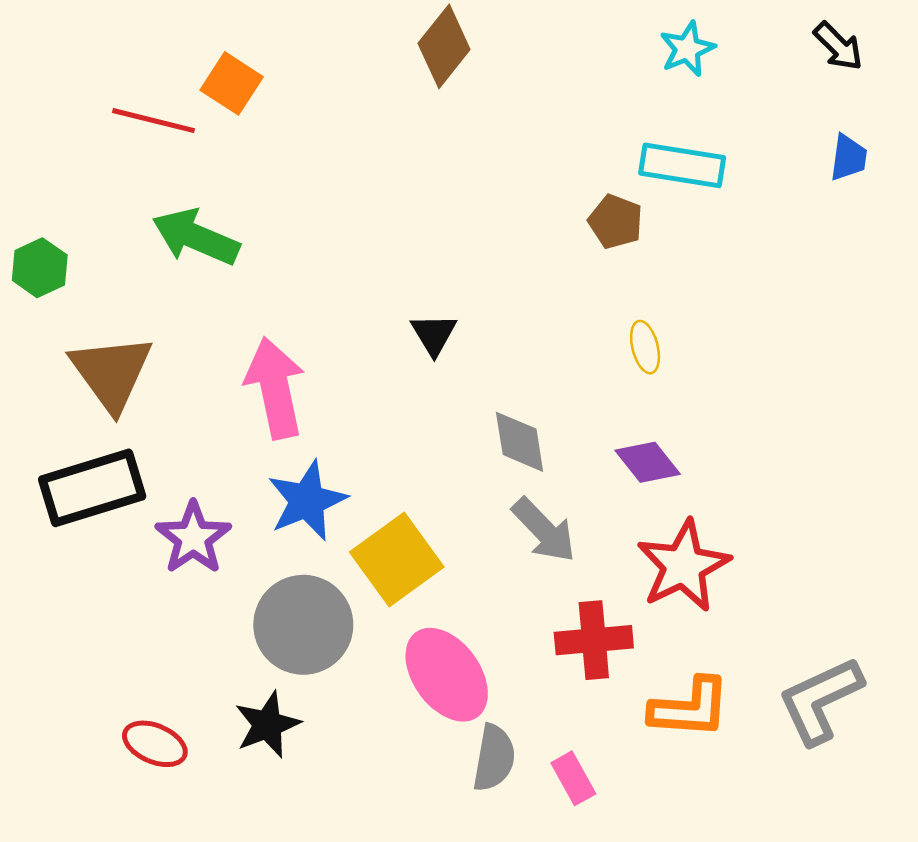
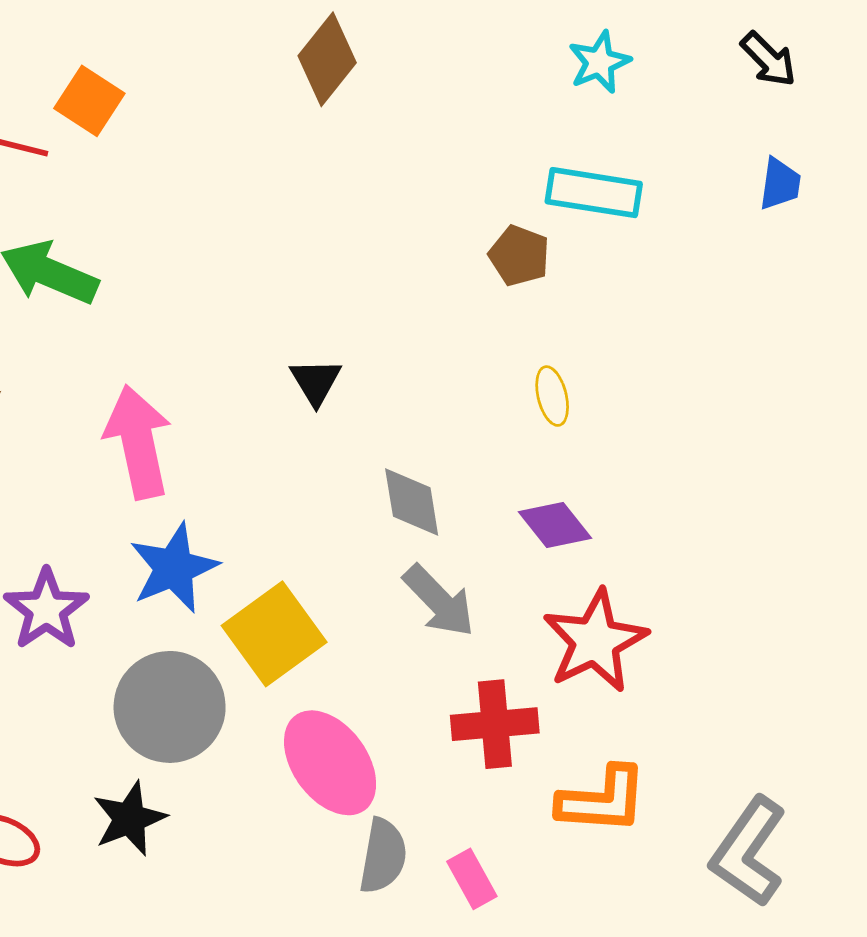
gray L-shape: (820, 700) -> (748, 852), moved, turned -30

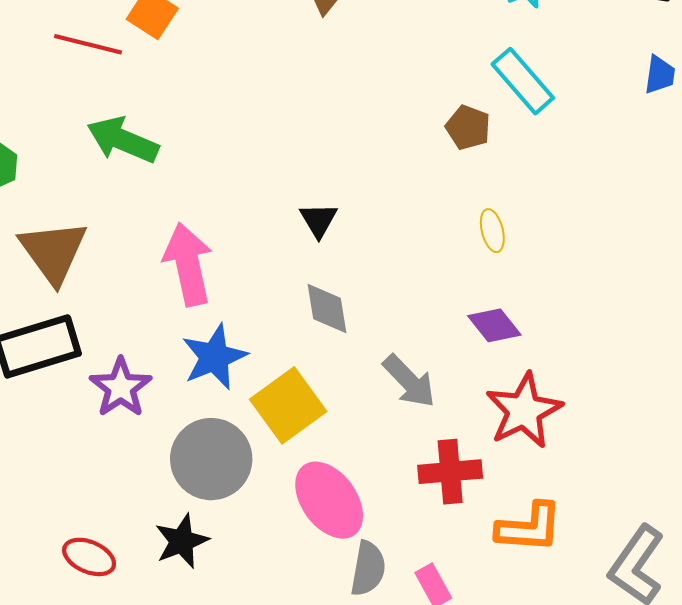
cyan rectangle: (594, 193) -> (523, 81), turned 40
gray diamond: (412, 502) -> (327, 308), moved

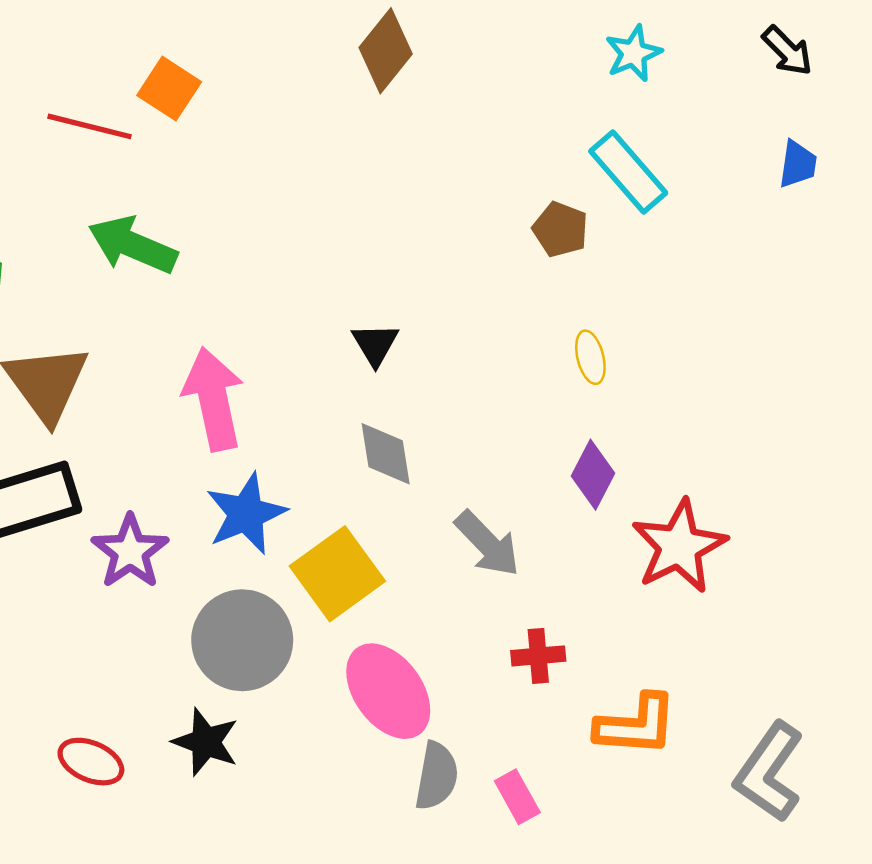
purple diamond: (494, 325) -> (593, 475), turned 66
red star: (524, 411) -> (679, 546), moved
red cross: (450, 472) -> (538, 656), size x0.7
black star: (182, 541) -> (206, 742), turned -30

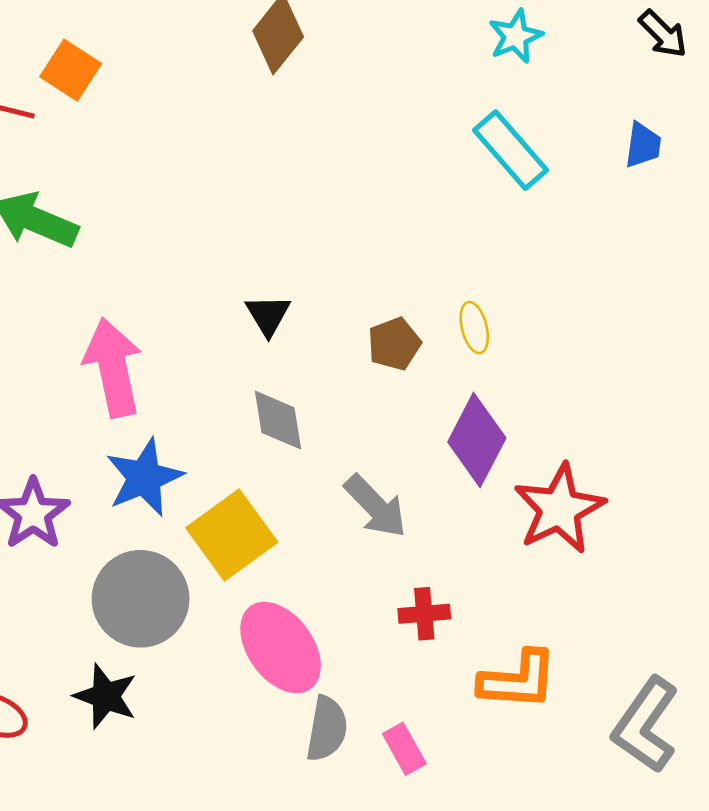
blue trapezoid: (798, 164) -> (643, 145), moved
brown pentagon: (560, 229) -> (394, 344), moved, turned 30
purple diamond: (593, 475) -> (477, 440), size x1.4

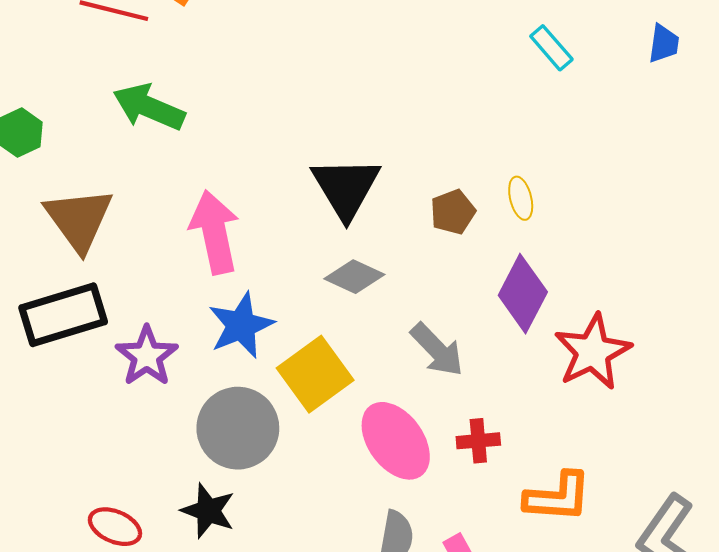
cyan rectangle: (511, 150) -> (551, 48), size x0.7
black triangle: (268, 315) -> (346, 188), size x1.8
gray diamond: (278, 420) -> (354, 277), turned -56
pink ellipse: (281, 648) -> (396, 441), moved

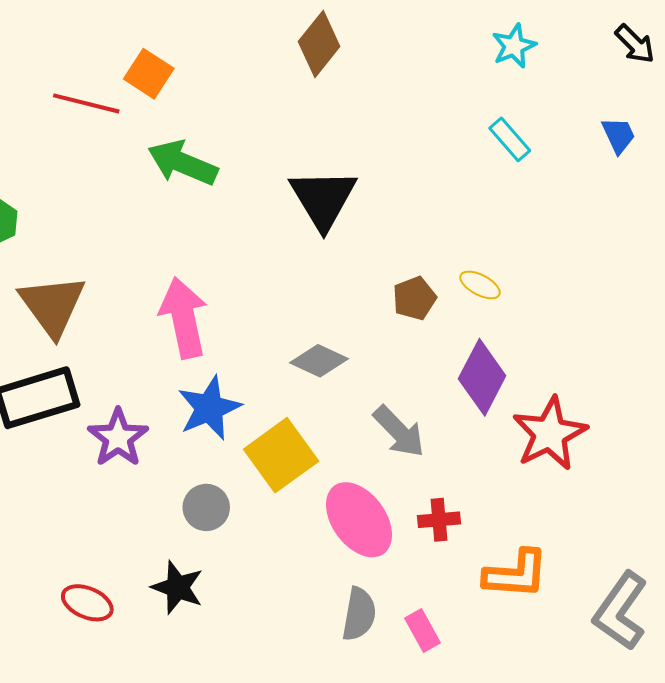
blue trapezoid: (664, 44) -> (618, 135), turned -33
green arrow: (149, 107) -> (183, 163), moved
black triangle: (346, 188) -> (323, 199), moved
yellow ellipse: (521, 198) -> (480, 285), turned -48
gray circle: (238, 428) -> (206, 507), size x0.6

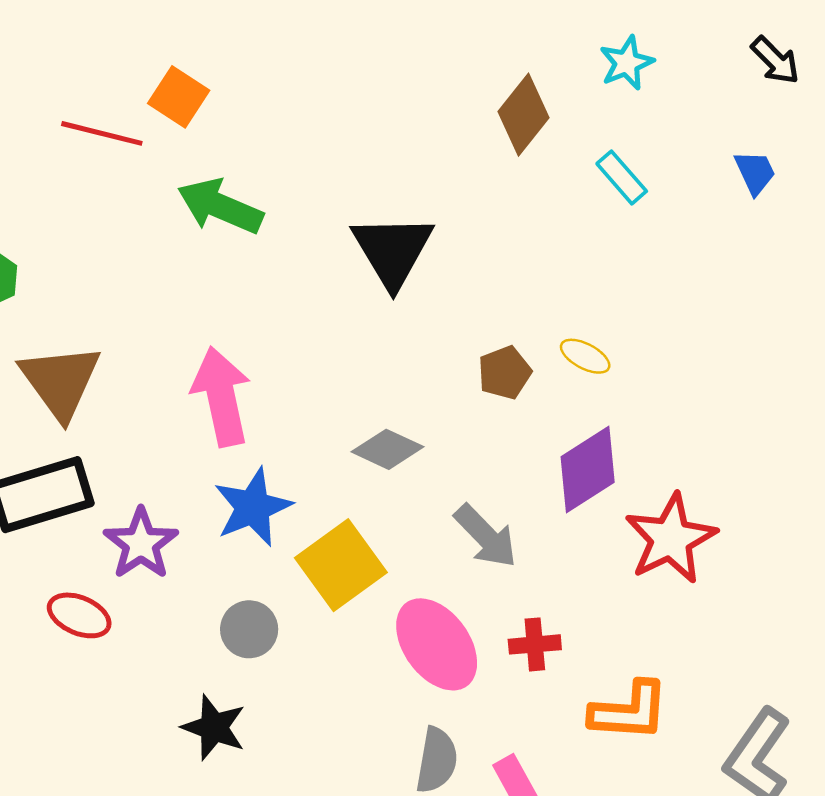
brown diamond: (319, 44) -> (523, 115), moved
purple diamond: (482, 377) -> (588, 469), turned 30
red ellipse: (87, 603) -> (79, 615), moved

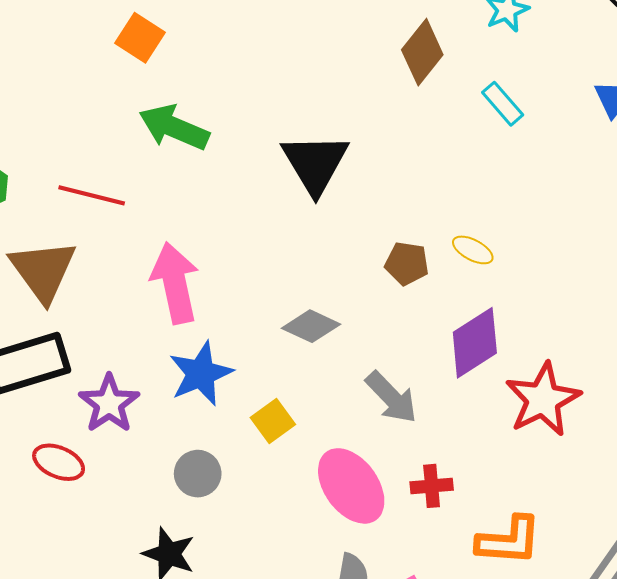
red line: (102, 133) -> (92, 195), moved
brown pentagon: (505, 373) -> (407, 263), turned 30
yellow square: (341, 565) -> (273, 421), size x0.6

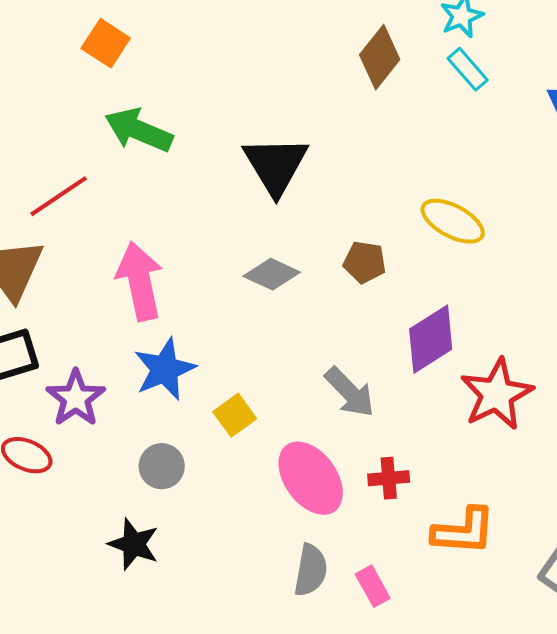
cyan rectangle: (503, 104) -> (468, 69), moved
red line: (92, 195) -> (59, 196), turned -48
yellow ellipse: (473, 250) -> (453, 221), moved, size x1.6
gray diamond: (311, 326) -> (272, 274), moved

